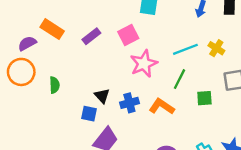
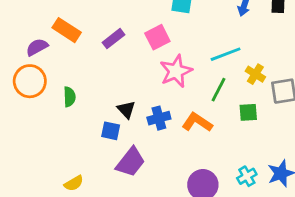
yellow cross: (216, 48) -> (255, 74), moved

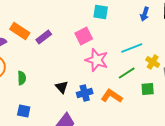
purple rectangle: (113, 39) -> (44, 37), moved
pink star: (176, 71) -> (97, 60), turned -30
green line: (218, 90) -> (127, 73), turned 30
blue square: (111, 131) -> (24, 111), moved

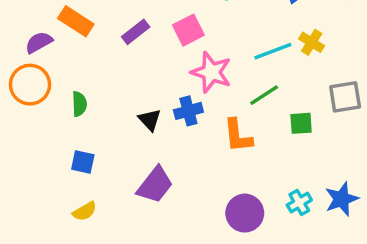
purple rectangle: (44, 37) -> (136, 32), moved
yellow cross: (153, 62) -> (312, 42), moved
blue cross: (85, 93) -> (188, 111), moved
orange L-shape: (112, 96) -> (238, 136), turned -130

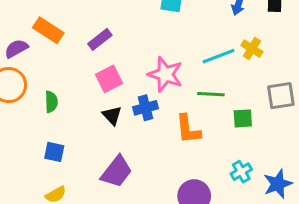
pink square: (188, 30) -> (109, 79), moved
green line: (264, 95) -> (211, 94), turned 36
cyan cross: (299, 203) -> (241, 172), moved

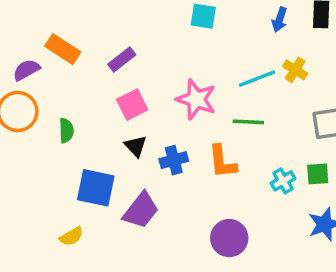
blue cross: (146, 108) -> (174, 160), moved
green square: (243, 118) -> (318, 174), moved
blue square: (54, 152) -> (96, 188), moved, size x1.6
cyan cross: (241, 172) -> (283, 181), moved

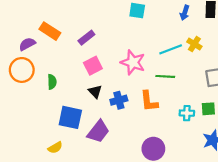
cyan cross: (283, 181) -> (187, 113), turned 32

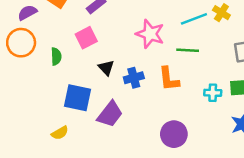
pink square: (93, 66) -> (86, 38), moved

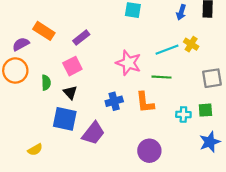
black triangle: (106, 68) -> (70, 92), moved
yellow semicircle: (60, 133) -> (35, 150), moved

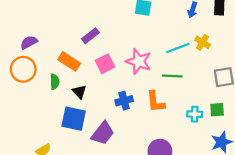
orange rectangle: (44, 31) -> (69, 61), moved
pink square: (72, 66) -> (105, 64), moved

